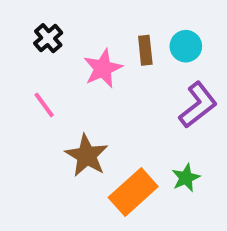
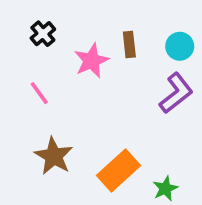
cyan circle: (186, 46) -> (180, 46), moved
brown star: (87, 156) -> (54, 156), moved
green star: (186, 178) -> (165, 189), moved

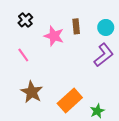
pink star: (91, 61) -> (54, 36), turned -30

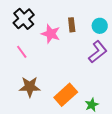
black cross: (25, 20) -> (24, 19), size x1.5
brown star: (32, 92) -> (30, 87), turned -30

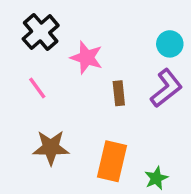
brown rectangle: (72, 25) -> (119, 93), moved
orange rectangle: (66, 95) -> (112, 161), turned -35

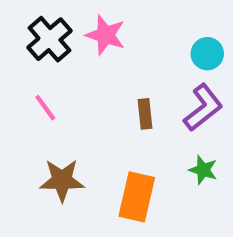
pink star: (87, 58) -> (106, 35), moved
green star: (156, 178) -> (203, 170), moved, turned -30

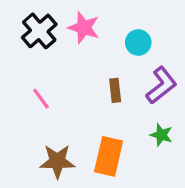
cyan circle: (207, 54) -> (138, 42), moved
pink line: (45, 108) -> (41, 99), moved
brown star: (62, 180) -> (57, 161), moved

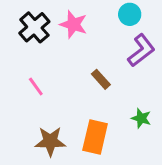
cyan circle: (138, 42) -> (130, 14), moved
purple L-shape: (161, 85) -> (141, 50), moved
brown rectangle: (115, 90) -> (101, 79), turned -36

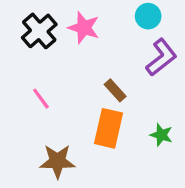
orange rectangle: (95, 137) -> (109, 128), moved

